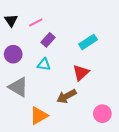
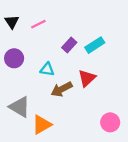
purple rectangle: (48, 40) -> (69, 45), moved
gray triangle: (18, 87) -> (20, 107), moved
brown arrow: (66, 96) -> (62, 89), moved

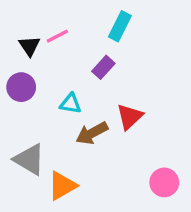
black triangle: (12, 22) -> (29, 46), moved
cyan rectangle: (95, 45) -> (120, 26), moved, turned -30

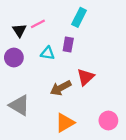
purple rectangle: (103, 67) -> (68, 44), turned -32
cyan triangle: (71, 104) -> (48, 53), moved
orange triangle: (62, 186) -> (65, 123), moved

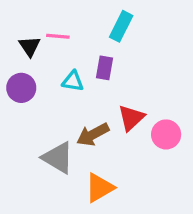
pink line: (38, 24) -> (58, 36), turned 32
gray triangle: (19, 105) -> (58, 158), moved
pink circle: (108, 121) -> (166, 134), moved

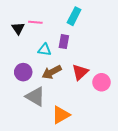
purple circle: (21, 88) -> (23, 72), moved
brown arrow: (93, 134) -> (52, 72), moved

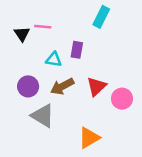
cyan rectangle: (74, 16) -> (101, 17), moved
orange triangle: (61, 115) -> (89, 138), moved

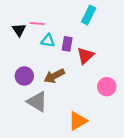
cyan triangle: (54, 60) -> (48, 41), moved
red triangle: (96, 86) -> (85, 56), moved

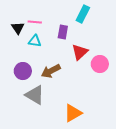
cyan triangle: (48, 41) -> (35, 41), moved
purple rectangle: (67, 44) -> (63, 32), moved
pink circle: (107, 87) -> (100, 64), moved

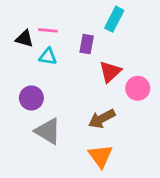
black triangle: (18, 28) -> (24, 39), turned -40
brown arrow: (51, 71) -> (102, 119), moved
orange triangle: (73, 113) -> (100, 156), turned -36

